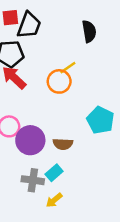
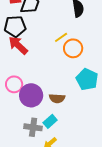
orange circle: (59, 81) -> (73, 48), moved

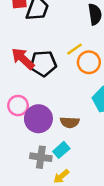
black pentagon: (15, 26) -> (43, 63), moved

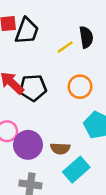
yellow line: (74, 49) -> (65, 47), moved
cyan rectangle: (61, 150) -> (76, 170), moved, size x1.5

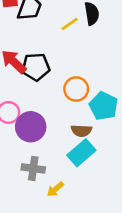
orange circle: (80, 87) -> (76, 89), moved
brown semicircle: (60, 149) -> (81, 131), moved

